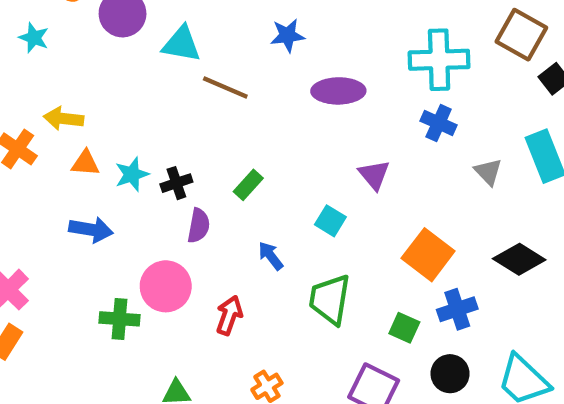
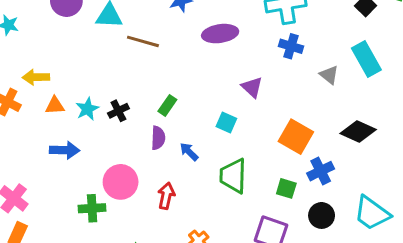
purple semicircle: (199, 226) -> (158, 138), moved

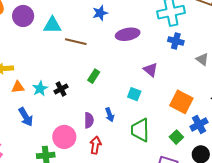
green rectangle: (167, 105) -> (94, 76), moved
purple semicircle: (158, 138) -> (89, 120), moved
blue arrow: (65, 150) -> (26, 117), turned 60
blue arrow: (189, 152) -> (110, 115), turned -152
green square: (286, 188) -> (176, 137), turned 32

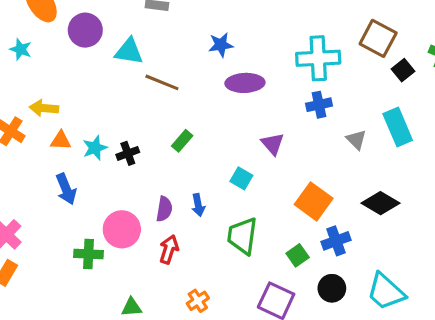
blue star: (100, 13) -> (221, 45), moved
blue cross: (176, 41) -> (319, 105), turned -35

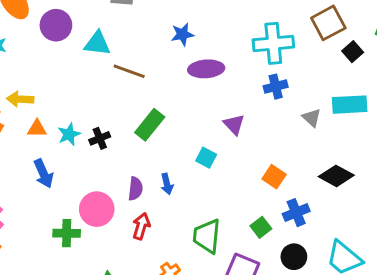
brown square: (378, 38) -> (328, 23), turned 36
cyan rectangle: (398, 127) -> (350, 105), turned -68
green rectangle: (182, 141) -> (150, 125), size x1.5
orange square: (314, 201) -> (274, 177), size x0.7
green trapezoid: (242, 236) -> (207, 236), moved

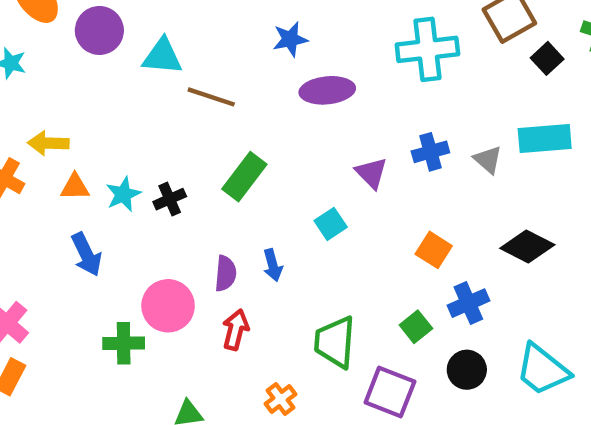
blue cross: (276, 87) -> (430, 152), moved
cyan square: (206, 158) -> (331, 224), turned 30

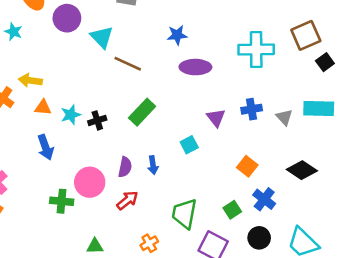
cyan triangle: (162, 56) -> (102, 37), turned 35
blue cross: (468, 303) -> (264, 199), turned -35
red arrow: (236, 330) -> (127, 200), turned 30

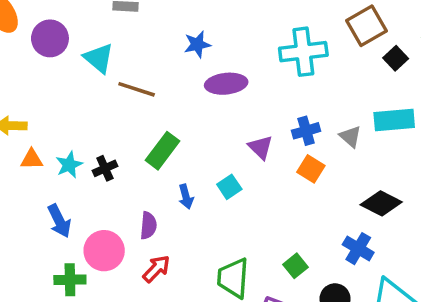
blue arrow: (46, 147) -> (59, 221), moved
blue arrow: (153, 165) -> (186, 197), moved
orange square: (247, 166) -> (311, 169), moved
blue cross: (264, 199) -> (358, 249), moved

